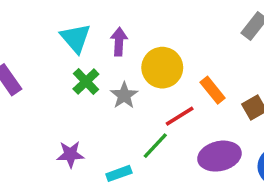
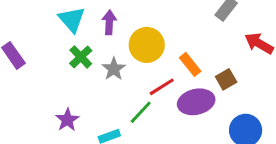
purple star: (70, 154) -> (67, 120), turned -30
purple ellipse: (219, 156) -> (196, 102), moved

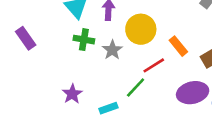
green cross: (81, 57) -> (84, 40), turned -36
purple ellipse: (196, 102) -> (193, 93), moved

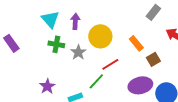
orange rectangle: (178, 46) -> (136, 43), moved

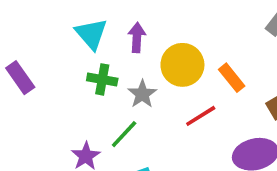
orange rectangle: (136, 43) -> (232, 78), moved
green line: (96, 81) -> (124, 134), moved

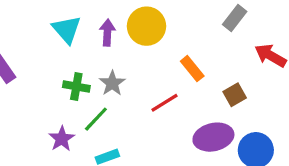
yellow circle: (182, 65) -> (147, 26), moved
green cross: (102, 79) -> (76, 86), moved

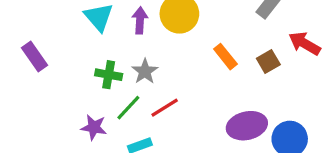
brown square: (235, 95) -> (268, 61), moved
red line: (164, 103) -> (165, 108), moved
purple star: (62, 139) -> (94, 127), turned -30

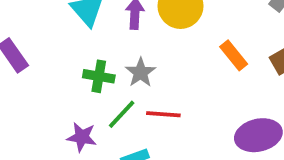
red line: (165, 108) -> (163, 114), turned 36

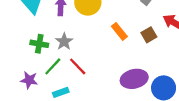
red line: (163, 114) -> (78, 66), turned 42

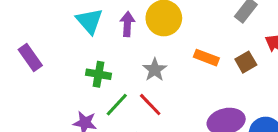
orange rectangle: (119, 31) -> (206, 58), turned -30
gray star: (64, 42) -> (155, 70), moved

